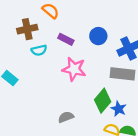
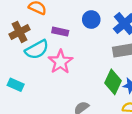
cyan semicircle: (39, 50) -> (37, 50), size x1.5
pink star: (74, 69) -> (60, 62), moved, turned -30

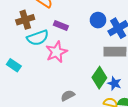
blue circle: (91, 20) -> (98, 20), moved

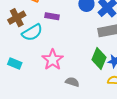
pink star: (56, 52) -> (53, 60), moved
gray semicircle: (68, 96) -> (72, 82), turned 56

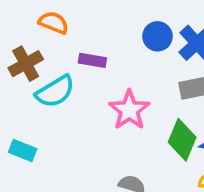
pink star: (53, 60) -> (129, 110), moved

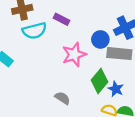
blue circle: (157, 36) -> (100, 39), moved

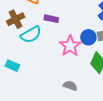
blue circle: (100, 39) -> (88, 37), moved

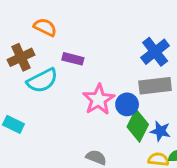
blue circle: (88, 37) -> (127, 104), moved

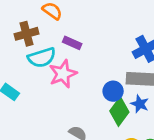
pink star: (99, 99) -> (63, 74), moved
blue star: (160, 131) -> (140, 104), moved

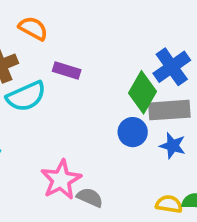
pink star: (63, 74) -> (61, 180), moved
green diamond: (119, 111) -> (143, 92), moved

